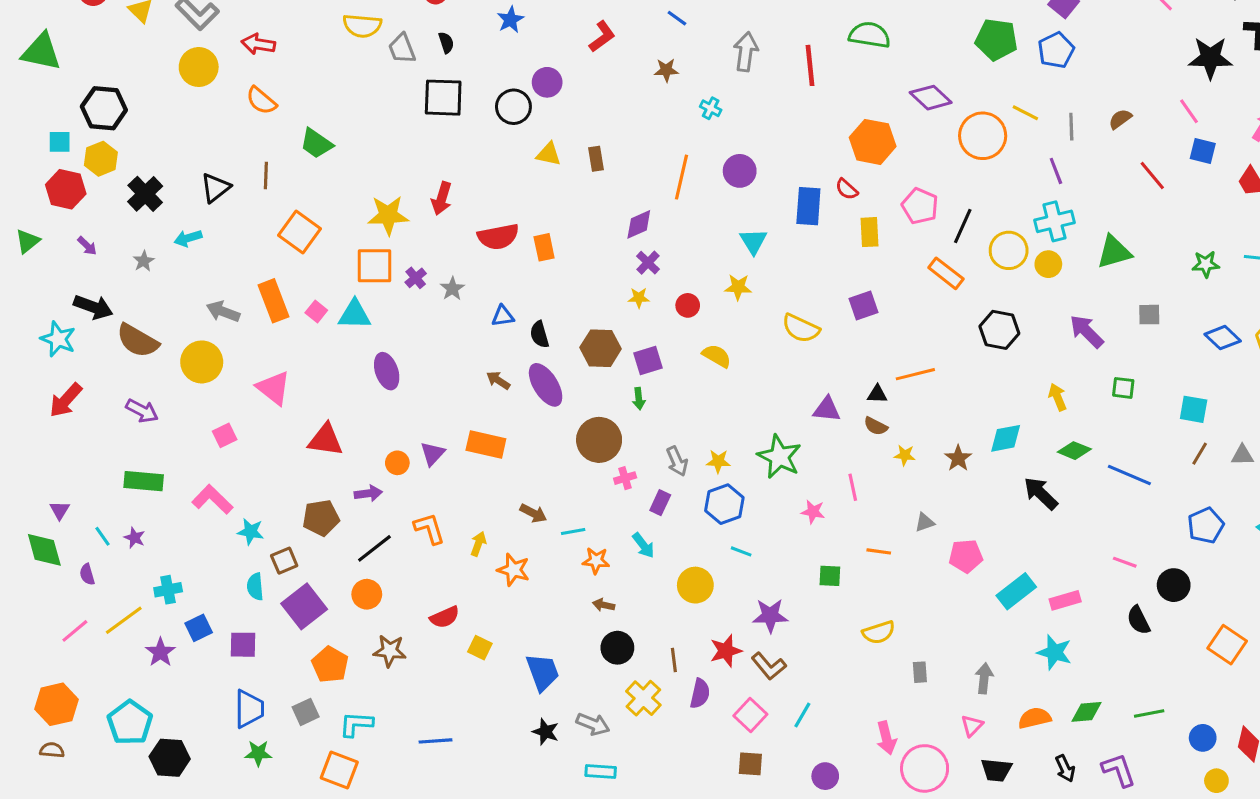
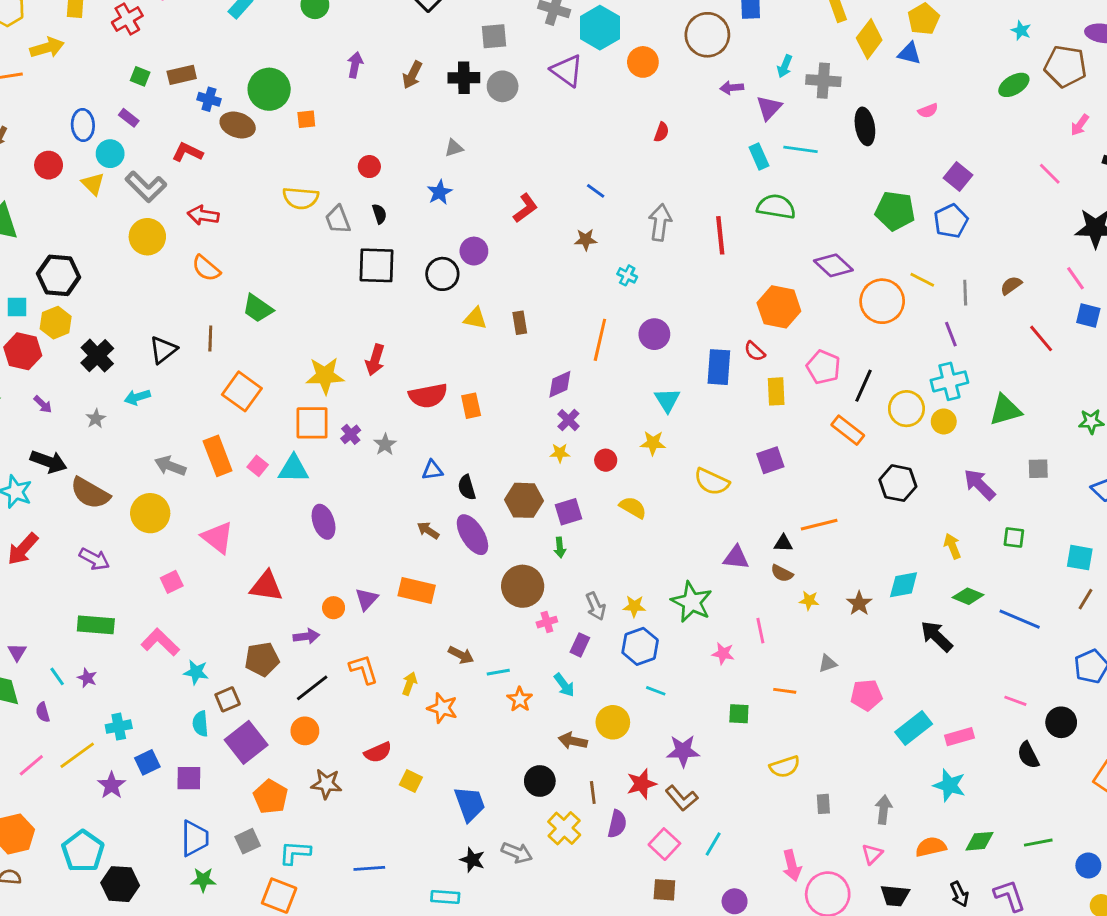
orange star: (596, 561) -> (520, 699), turned 30
brown arrow: (604, 605) -> (573, 741), moved, size x1.4
cyan rectangle: (601, 772) -> (445, 897), moved

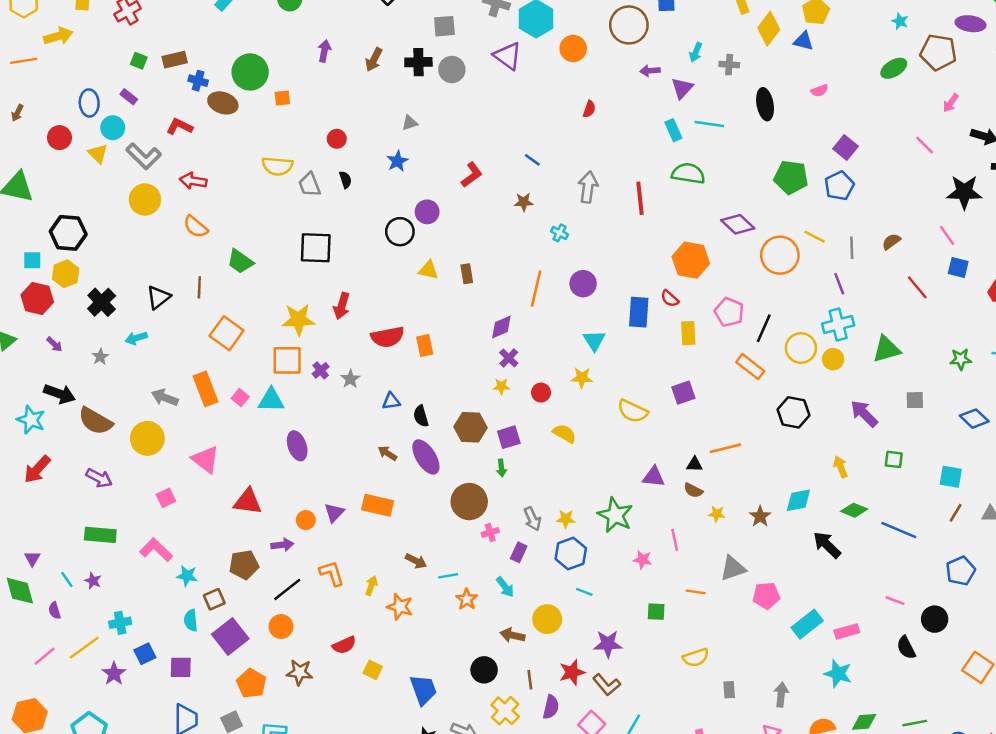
gray cross: (823, 81) -> (729, 65), size x0.7
black square: (377, 265) -> (316, 248), moved
gray triangle: (828, 664) -> (733, 568), size x1.6

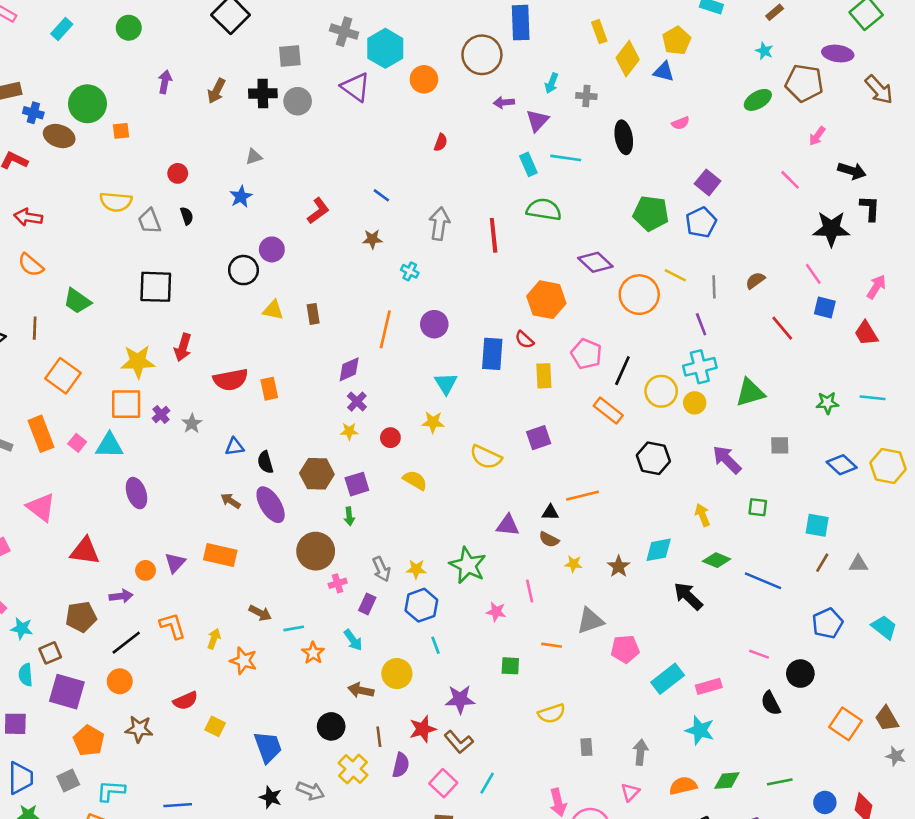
cyan line: (584, 592) -> (436, 645), turned 49
purple square: (230, 636) -> (67, 692), turned -36

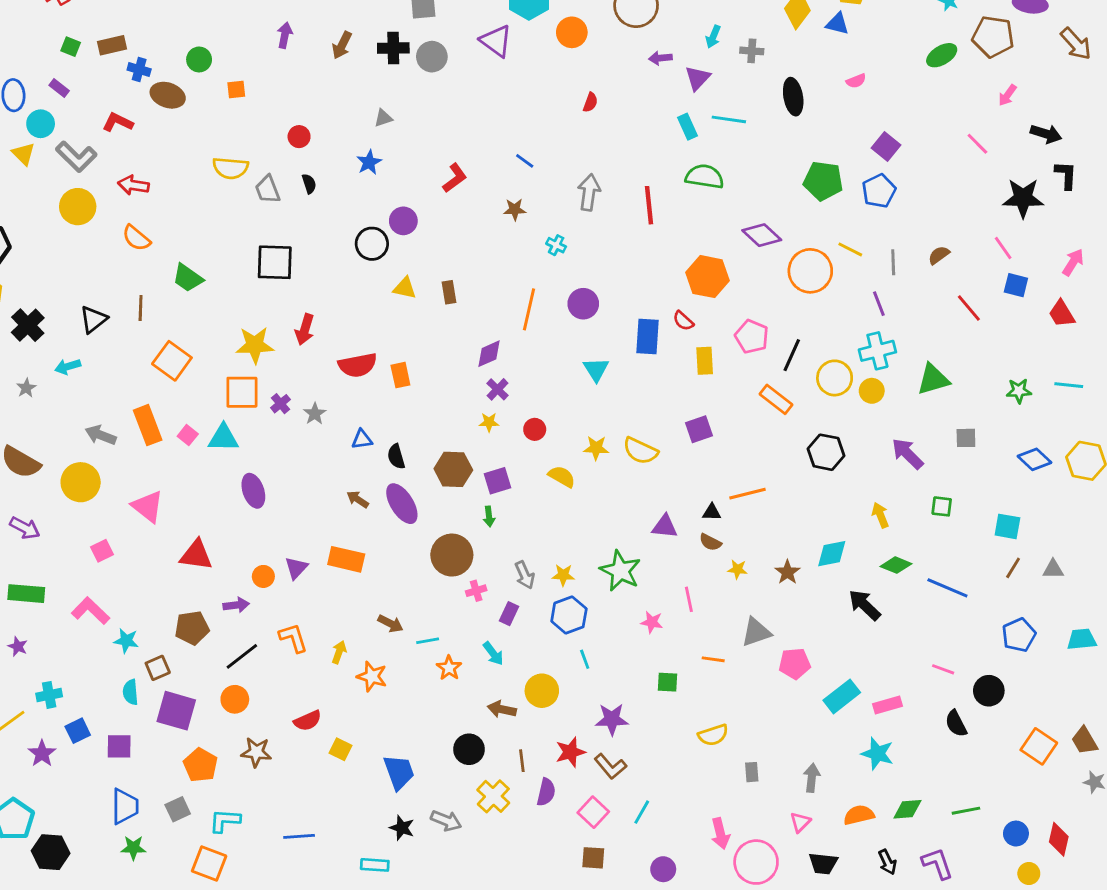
green circle: (87, 104) -> (199, 59), size x0.6
yellow star: (433, 422) -> (596, 448), moved
cyan trapezoid: (884, 627) -> (1082, 639), turned -44

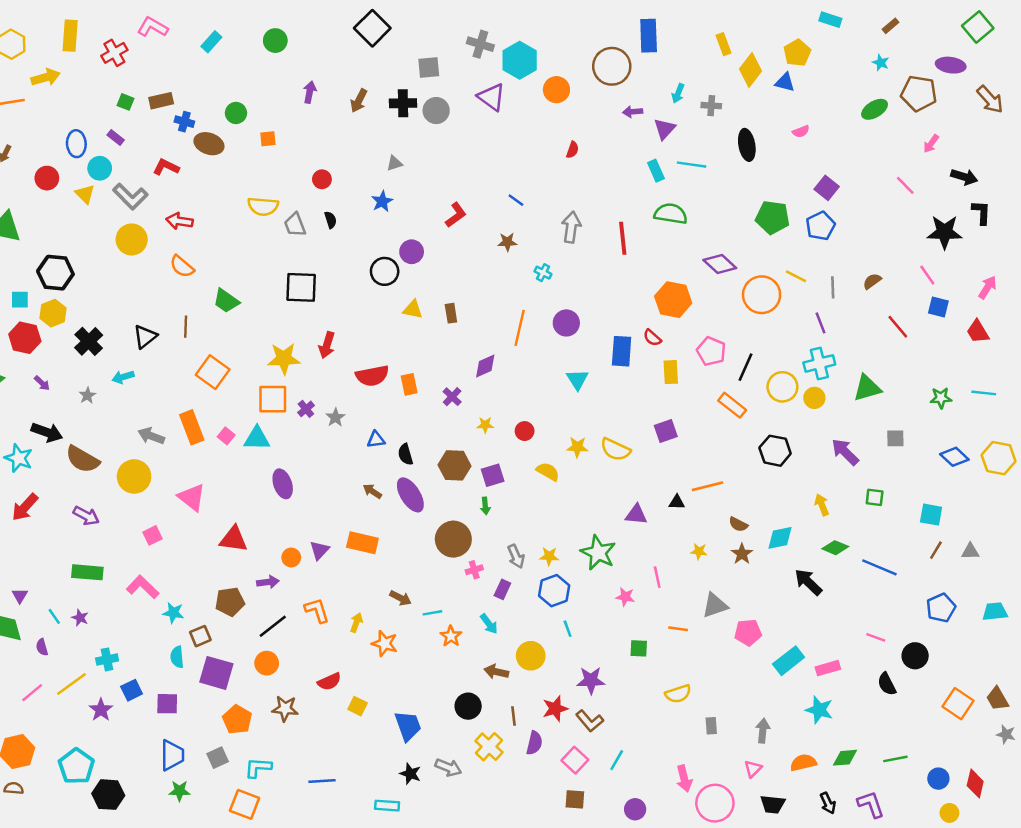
purple cross: (498, 389) -> (452, 397), moved
brown semicircle: (710, 542) -> (738, 524), moved

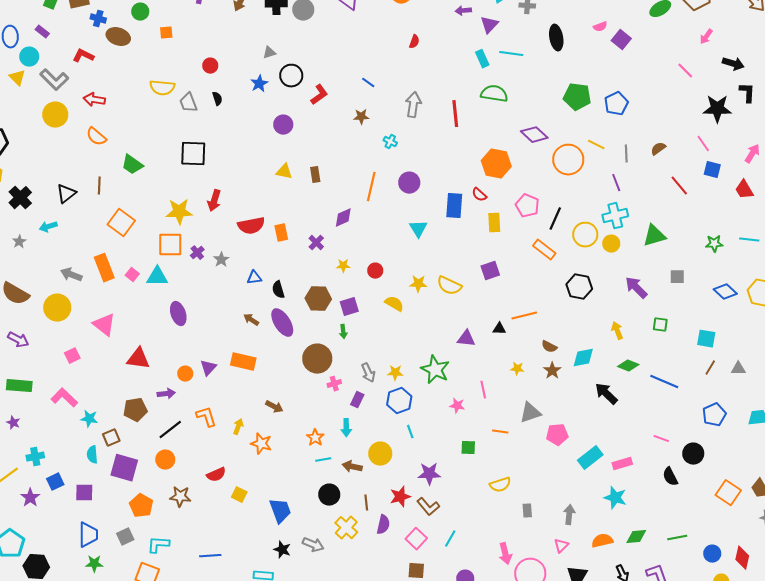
purple square: (827, 188) -> (621, 40), moved
black circle: (385, 271) -> (291, 76), moved
cyan line: (432, 613) -> (323, 460), moved
cyan arrow: (489, 624) -> (346, 428), turned 36

